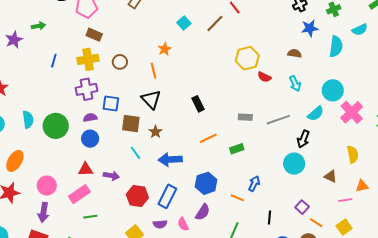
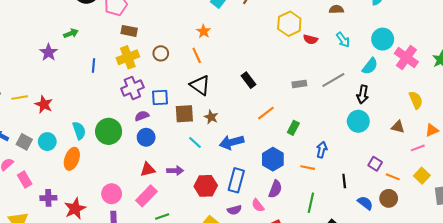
green rectangle: (237, 149) -> (293, 128), moved, turned -32
orange ellipse: (15, 161) -> (72, 159), moved

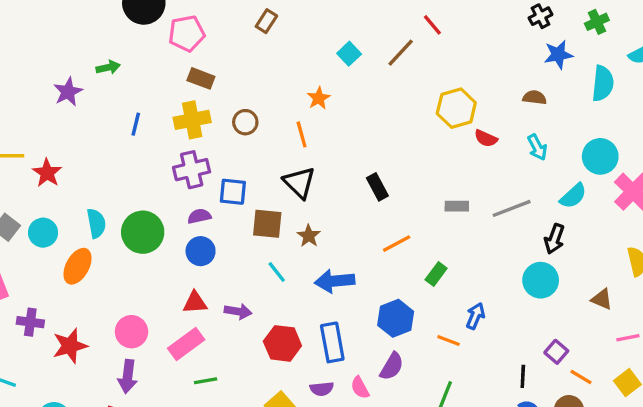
blue rectangle: (236, 180) -> (332, 342), turned -35
black line: (344, 181) -> (523, 376), moved

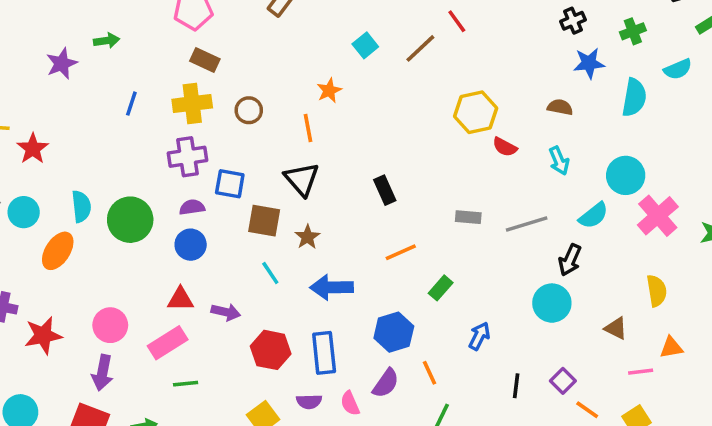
orange line: (449, 341) -> (430, 373), moved, turned 40
black line: (523, 376) -> (516, 386), moved

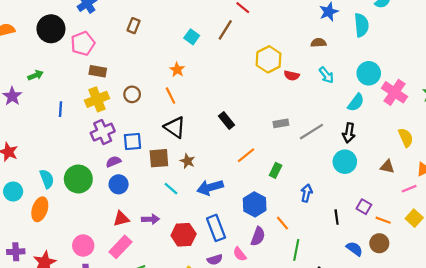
gray line: (527, 224) -> (312, 132), moved

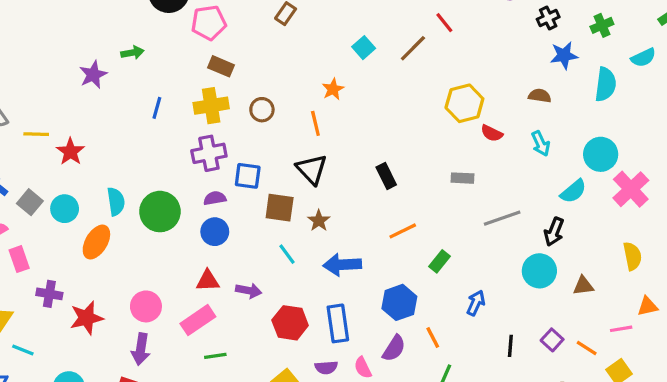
gray rectangle: (281, 123) -> (463, 178), moved
brown triangle: (387, 167) -> (583, 286), moved, turned -32
orange line: (383, 220) -> (587, 348), moved

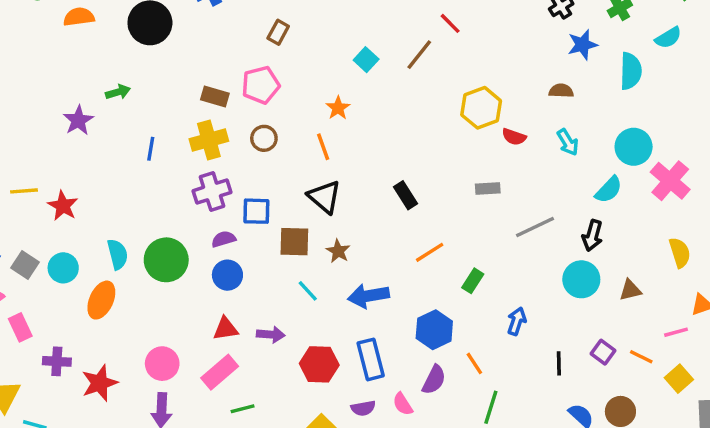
pink pentagon: (209, 23) -> (261, 85), moved

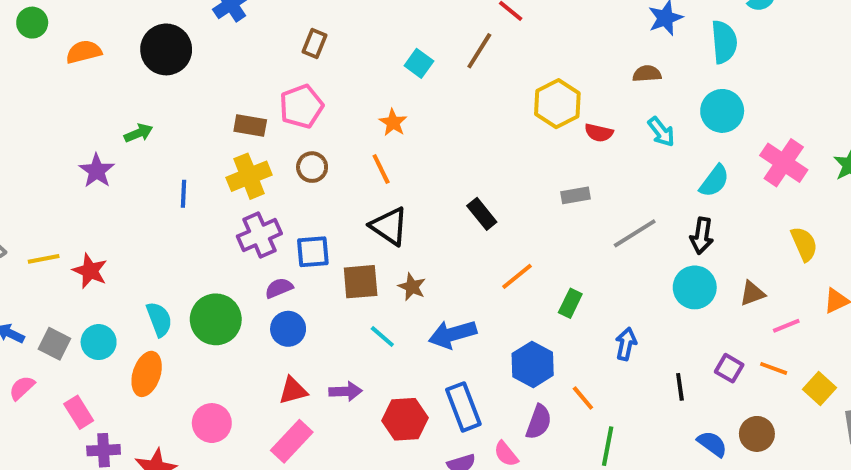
cyan circle: (634, 147) -> (722, 111), moved
pink rectangle: (20, 327) -> (79, 412), moved
pink line: (676, 332) -> (786, 326), moved
pink circle: (162, 364) -> (212, 423), moved

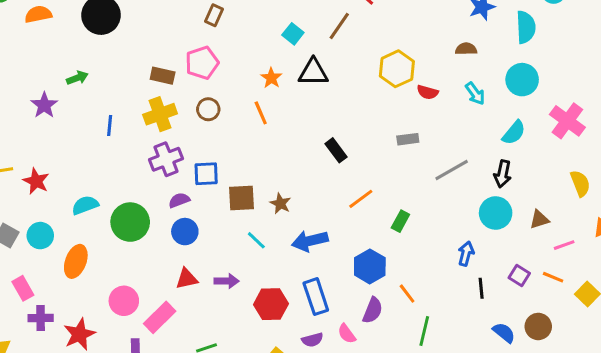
black triangle: (389, 226) -> (313, 72), moved, turned -36
cyan semicircle: (159, 319) -> (85, 205), moved, turned -92
blue arrow: (626, 344) -> (466, 254), moved
pink rectangle: (292, 441) -> (160, 317), moved

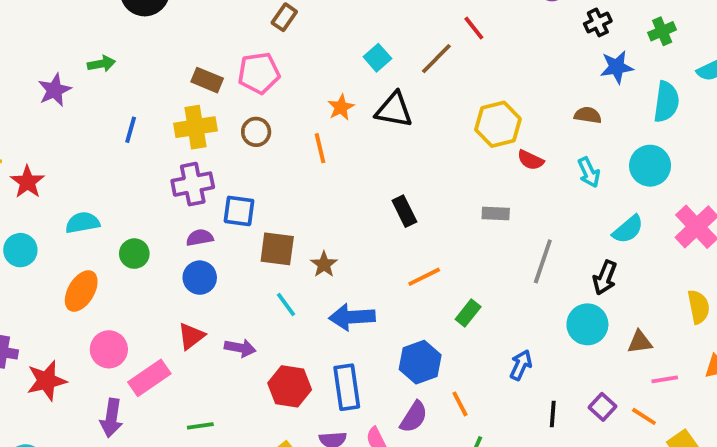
gray line: (452, 170) -> (543, 261), turned -52
green circle: (130, 222) -> (134, 254), size x0.6
blue arrow: (466, 254) -> (521, 365), moved
orange ellipse: (76, 261) -> (81, 291), moved
red triangle: (187, 279) -> (191, 336), turned -35

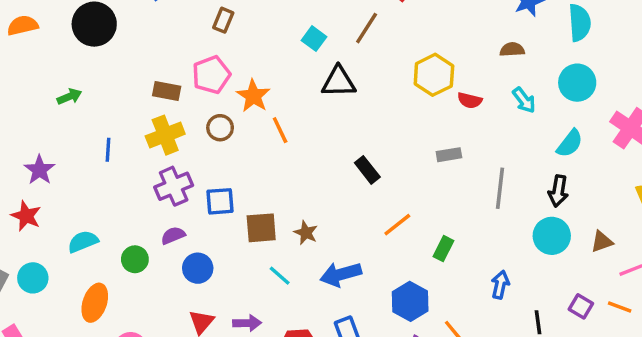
purple star: (55, 90) -> (39, 170), moved
orange star: (341, 107) -> (253, 96), moved, size x1.4
purple semicircle: (200, 238) -> (173, 235), moved

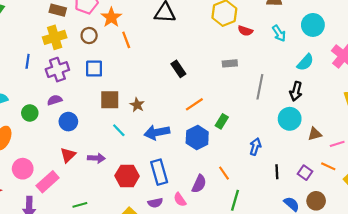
blue line: (108, 150) -> (28, 61), moved
blue square: (220, 201) -> (94, 69), moved
brown triangle: (602, 242) -> (315, 134), moved
blue hexagon: (410, 301) -> (197, 138), moved
purple square: (581, 306) -> (305, 173), moved

